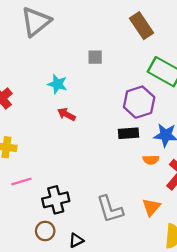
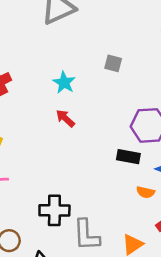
black cross: (56, 200) -> (54, 210), moved

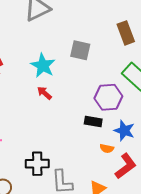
gray square: (113, 63) -> (80, 50), size x1.5
cyan star: (64, 83) -> (43, 66), size x1.4

